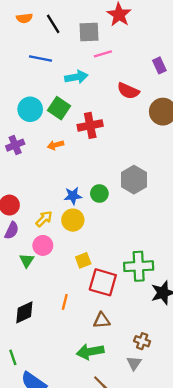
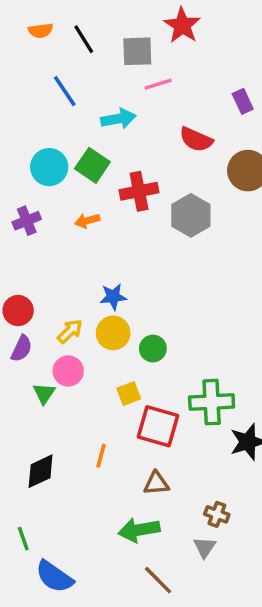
blue line: (41, 59) -> (65, 91), turned 45
gray hexagon: (134, 180) -> (191, 215), moved
green circle: (99, 194) -> (153, 349), moved

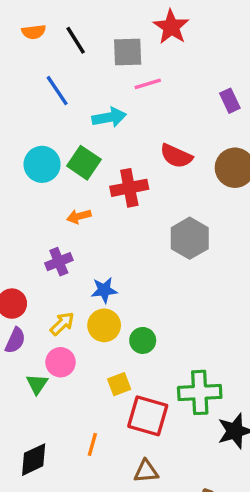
red semicircle: (196, 139) -> (176, 156), moved
gray hexagon: (191, 215) -> (190, 238), moved
purple cross: (27, 221) -> (59, 262), moved

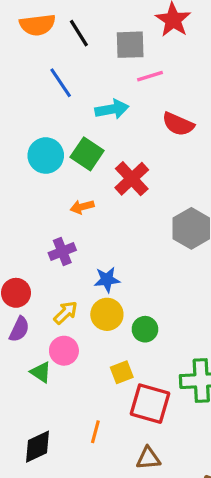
orange semicircle: (34, 32) -> (37, 25), size x1.5
red semicircle: (176, 156) -> (178, 124), moved
red cross: (129, 188) -> (132, 179), turned -32
green triangle: (37, 384) -> (41, 372), turned -30

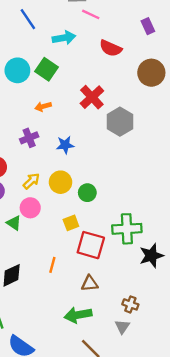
pink line: (150, 76) -> (91, 14), turned 42
red cross: (132, 179) -> (92, 97), moved
blue star: (107, 280) -> (65, 145), moved

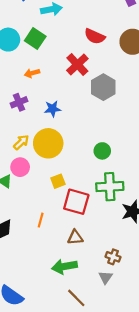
red semicircle: (111, 48) -> (95, 36), moved
yellow circle: (60, 182) -> (48, 143), size x1.4
green circle: (87, 193) -> (102, 151), moved

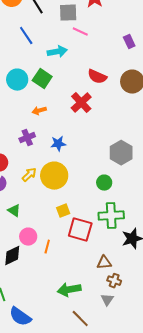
gray hexagon: (103, 87) -> (121, 153), moved
pink circle: (20, 167) -> (28, 237), moved
brown triangle: (75, 237) -> (104, 263), moved

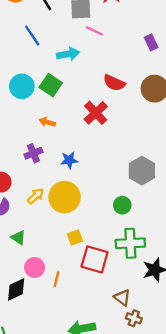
orange arrow: (39, 111) -> (47, 122), turned 32
brown triangle: (104, 263) -> (122, 298), turned 42

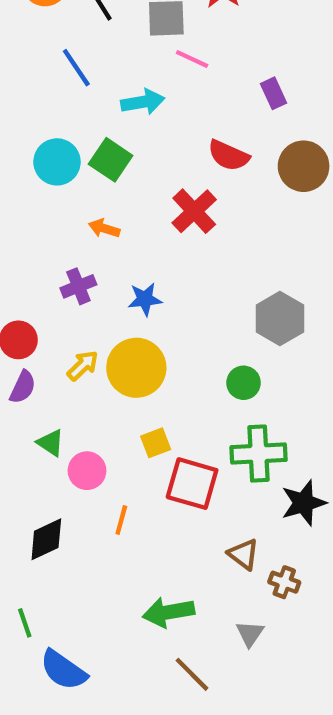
purple rectangle: (151, 42) -> (274, 93), moved
pink circle: (35, 268) -> (87, 471), moved
brown cross: (134, 318) -> (284, 582), moved

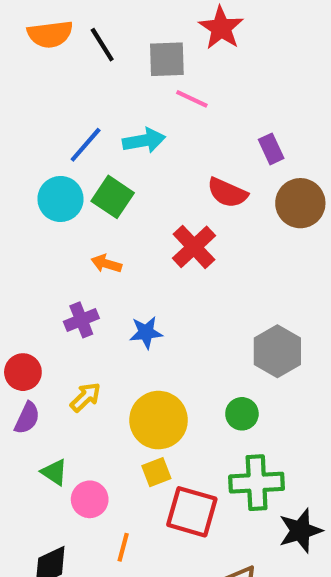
blue line: (76, 68) -> (86, 145), moved, turned 75
purple rectangle: (274, 93) -> (271, 149), moved
yellow circle: (136, 368) -> (159, 420), moved

